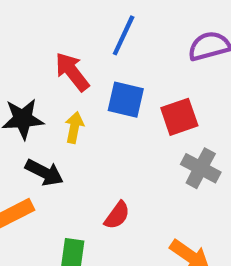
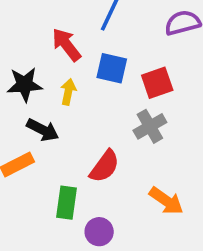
gray cross: (201, 168) -> (150, 126), moved, turned 32
red semicircle: (117, 215) -> (105, 166), size x1.4

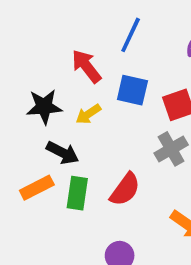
yellow arrow: (68, 92) -> (88, 114), turned -135
green rectangle: (66, 203) -> (77, 193), moved

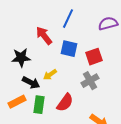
yellow arrow: (88, 114) -> (50, 75), moved

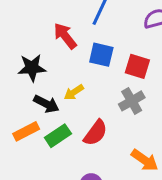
red square: (94, 57) -> (137, 66), turned 36
green rectangle: (39, 105) -> (58, 136), turned 48

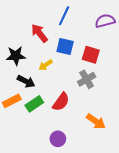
yellow arrow: (74, 92) -> (46, 65), moved

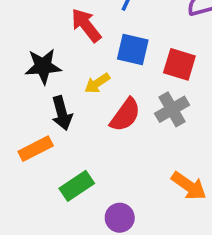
black arrow: (26, 81) -> (62, 113), turned 48
red semicircle: (61, 102) -> (125, 115), moved
green rectangle: (34, 104) -> (77, 186), moved

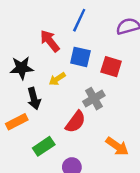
gray cross: (172, 109) -> (94, 99), moved
red semicircle: (125, 115) -> (76, 122), moved

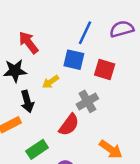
blue line: (79, 20) -> (85, 33), moved
red arrow: (50, 41) -> (28, 42), moved

